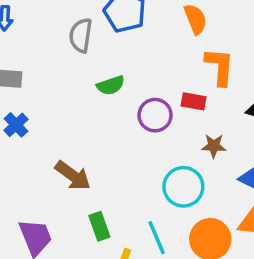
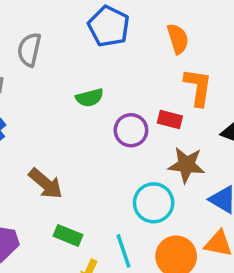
gray semicircle: (81, 35) -> (29, 50), moved
brown star: (214, 146) -> (186, 165), size x1.5
green rectangle: (99, 226) -> (68, 235), turned -52

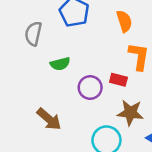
gray semicircle: (29, 50) -> (33, 34), moved
brown arrow: (46, 184) -> (49, 119), moved

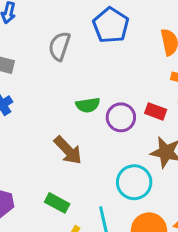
green semicircle: (60, 64) -> (88, 105), moved

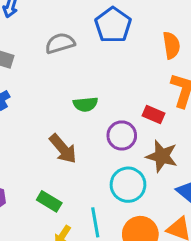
gray semicircle: (59, 46) -> (60, 43), turned 52
purple circle: (121, 117) -> (122, 135), moved

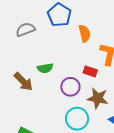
orange semicircle: (171, 45) -> (85, 34), moved
brown arrow: (63, 149) -> (23, 82), moved

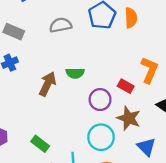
orange semicircle: (85, 34) -> (131, 18), moved
brown arrow: (23, 82) -> (47, 84), turned -120

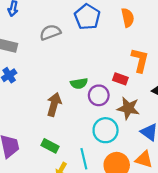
orange semicircle: (131, 18) -> (128, 18), moved
green semicircle: (75, 73) -> (79, 83), moved
brown arrow: (47, 84) -> (54, 104), moved

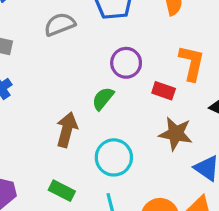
green semicircle: (79, 83) -> (103, 99), turned 140
purple circle: (99, 95) -> (126, 63), moved
cyan circle: (106, 130) -> (114, 157), moved

